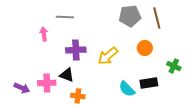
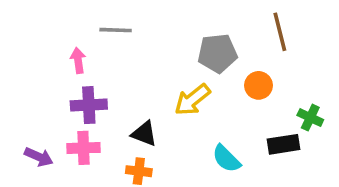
gray pentagon: (130, 16) -> (217, 53), moved
purple cross: (76, 50) -> (89, 105), moved
black triangle: (67, 75) -> (144, 134), moved
black rectangle: (149, 83) -> (284, 144), moved

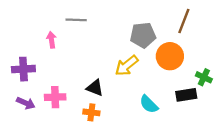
brown line: (280, 32) -> (184, 21), turned 35
orange circle: (259, 85) -> (170, 56), size x1.5
purple cross: (89, 105) -> (23, 69), moved

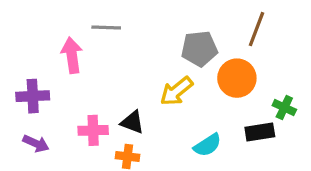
pink arrow: (52, 40) -> (72, 55), size x1.5
pink cross: (55, 97) -> (93, 130), moved
cyan semicircle: (149, 104) -> (208, 145), turned -78

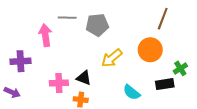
gray pentagon: (199, 49) -> (97, 25), moved
green cross: (284, 108) -> (180, 68), turned 32
purple arrow: (36, 143) -> (12, 92), moved
cyan semicircle: (208, 145) -> (132, 92), turned 72

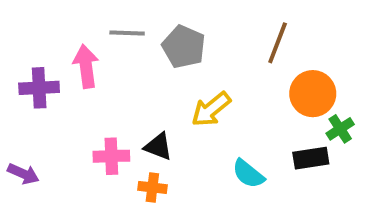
brown line: (163, 19) -> (278, 43), moved
gray pentagon: (97, 25) -> (184, 47), turned 30
orange circle: (150, 50) -> (313, 94), moved
purple cross: (21, 61) -> (39, 88), moved

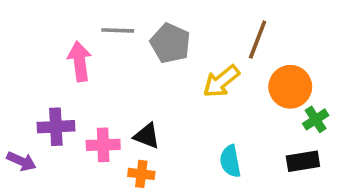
purple cross: (39, 88) -> (56, 127), moved
yellow arrow: (211, 109) -> (221, 81), moved
black rectangle: (311, 158) -> (303, 161), moved
cyan semicircle: (248, 174) -> (230, 161), turned 40

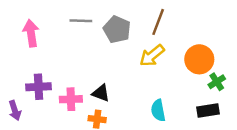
brown line: (258, 40) -> (158, 22), moved
pink arrow: (80, 61) -> (31, 33), moved
purple arrow: (21, 161) -> (15, 110), turned 48

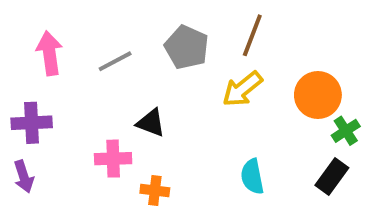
gray line: (81, 21) -> (115, 61), moved, turned -30
purple cross: (39, 87) -> (32, 123), moved
black triangle: (101, 93) -> (151, 123), moved
black rectangle: (208, 110) -> (332, 177), turned -45

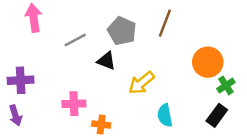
pink arrow: (49, 53) -> (34, 18), moved
yellow arrow: (242, 89) -> (141, 83), moved
black triangle: (151, 123) -> (106, 61), moved

